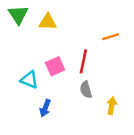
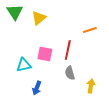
yellow triangle: (48, 22) -> (39, 18), turned -42
pink square: (55, 66) -> (45, 54), turned 35
cyan triangle: (29, 80) -> (24, 65), turned -35

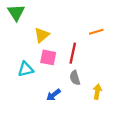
yellow triangle: (39, 18) -> (42, 35), moved
blue arrow: (37, 88) -> (53, 95), moved, turned 32

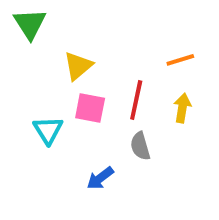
cyan triangle: (26, 69) -> (48, 130), turned -49
yellow arrow: (97, 92) -> (182, 108), moved

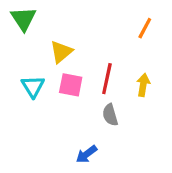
orange line: (180, 60) -> (145, 28), moved, turned -45
cyan triangle: (48, 130) -> (33, 86), moved
blue arrow: (100, 178) -> (86, 154), moved

